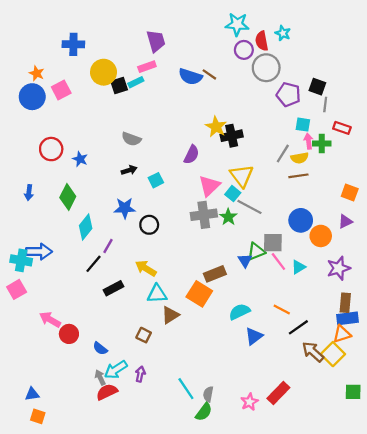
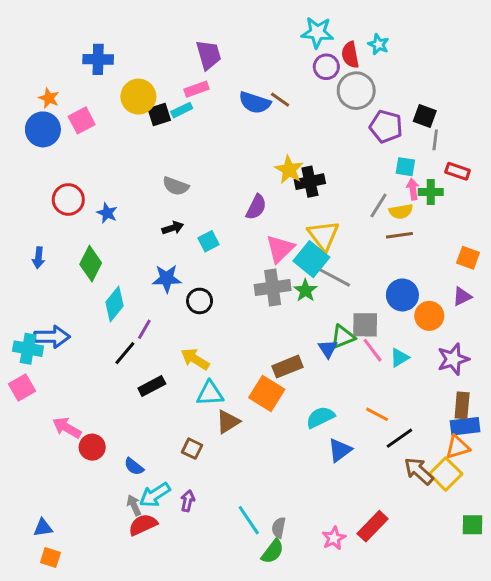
cyan square: (233, 194) -> (311, 259), size x1.6

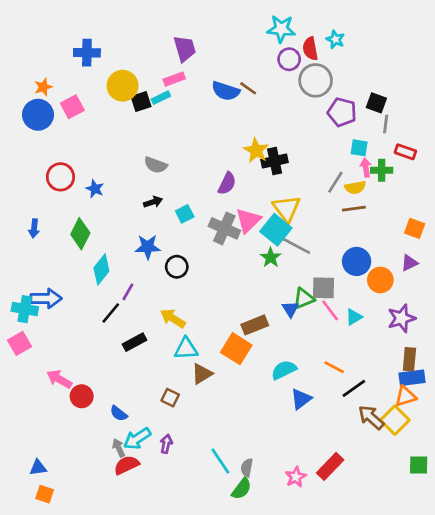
orange star: (49, 98) -> (43, 87), turned 30
gray cross: (273, 288) -> (224, 228), moved, turned 32

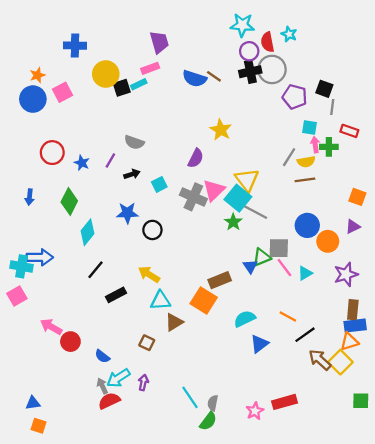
black cross: (275, 161) -> (250, 72), moved
purple line: (128, 292) -> (110, 161), moved
red rectangle: (330, 466) -> (284, 402), turned 30

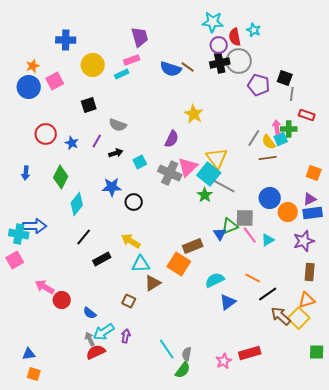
black square: (122, 88) -> (89, 105), moved
cyan square: (310, 128) -> (281, 139), moved, turned -32
yellow semicircle: (306, 162) -> (269, 142), turned 63
blue rectangle: (355, 326) -> (313, 213), moved

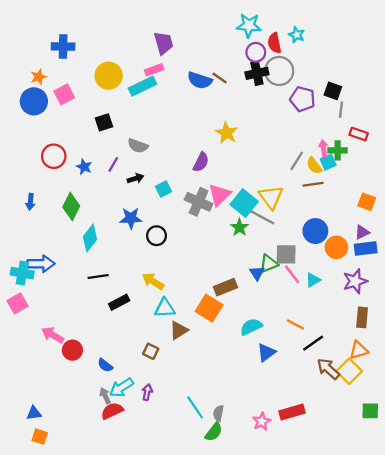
blue cross: (66, 40) -> (63, 46), moved
cyan rectangle: (122, 74) -> (142, 86), size x1.6
yellow triangle: (217, 158) -> (271, 197), moved
black line: (84, 237) -> (98, 277), turned 42

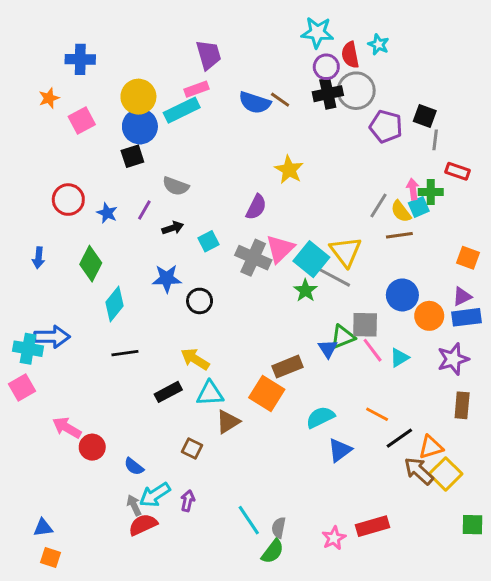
blue circle: (34, 101) -> (140, 126), moved
black rectangle: (119, 302) -> (168, 392), moved
orange triangle: (359, 350) -> (431, 447), moved

